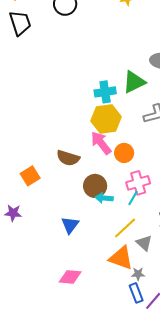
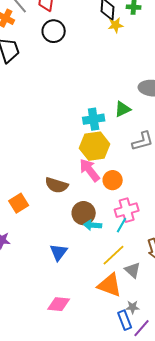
green triangle: (134, 82) -> (123, 109), size x0.7
gray star: (138, 274) -> (133, 307), moved

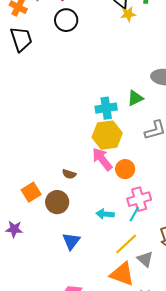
brown semicircle: (57, 185) -> (69, 174), size x0.6
brown circle: (84, 213) -> (57, 202), moved

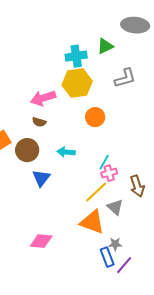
pink arrow: (102, 159) -> (43, 98), moved, turned -70
pink cross: (139, 199) -> (109, 173), moved, size x0.7
cyan arrow: (105, 214) -> (66, 152), moved
blue triangle: (71, 241) -> (41, 178), moved

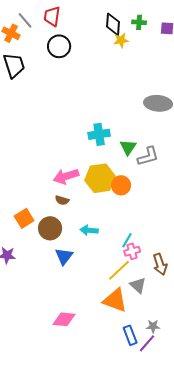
green triangle: (105, 46) -> (128, 147), moved, turned -30
yellow hexagon: (77, 83) -> (100, 178), moved
orange circle: (95, 117) -> (121, 185), moved
gray star: (115, 244) -> (153, 326), moved

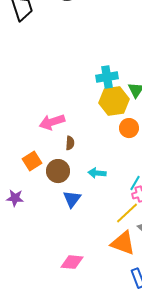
pink arrow: (66, 176) -> (52, 122), moved
yellow hexagon: (100, 178) -> (114, 101), moved
brown semicircle: (62, 200) -> (70, 143), turned -104

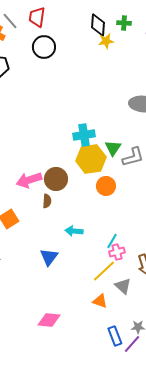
brown circle: (58, 171) -> (56, 179), moved
orange triangle: (123, 243) -> (100, 301), size x0.6

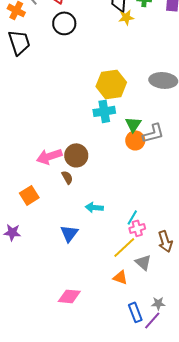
yellow hexagon: (91, 159) -> (111, 84), moved
orange circle: (106, 186) -> (135, 140), moved
brown semicircle: (47, 201) -> (67, 177), turned -32

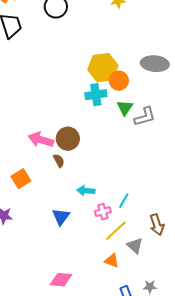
orange circle: (135, 140) -> (119, 81), moved
pink arrow: (49, 156) -> (41, 140), turned 35
pink cross: (137, 228) -> (103, 212), moved

